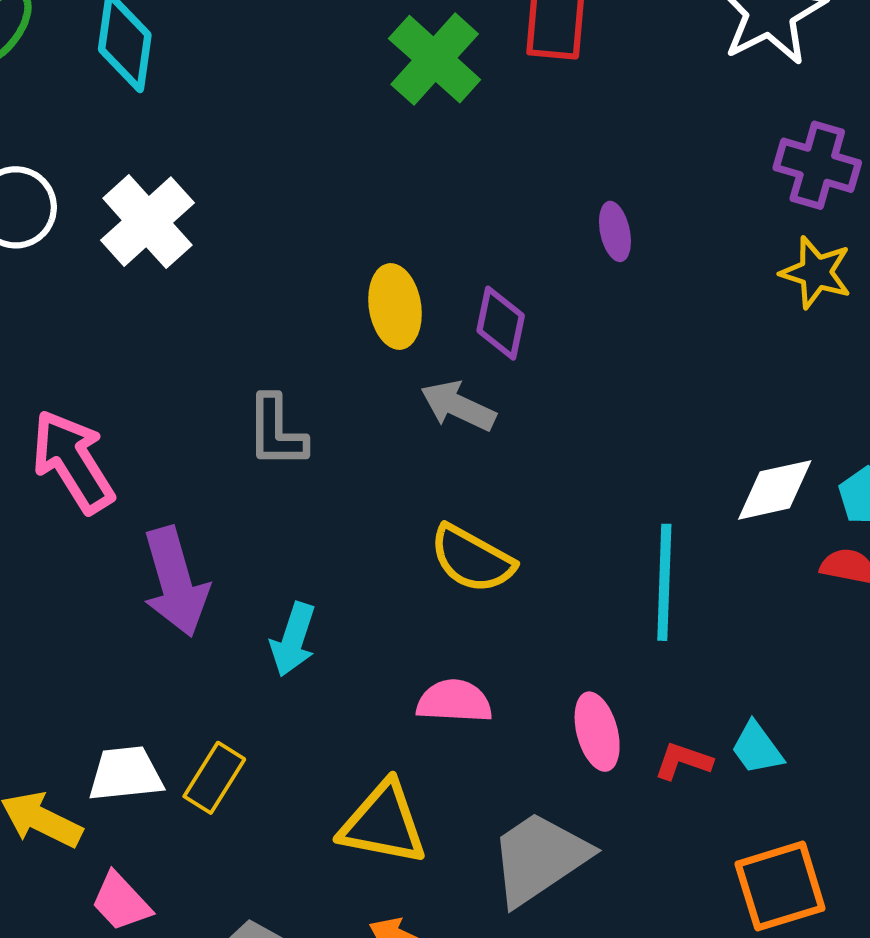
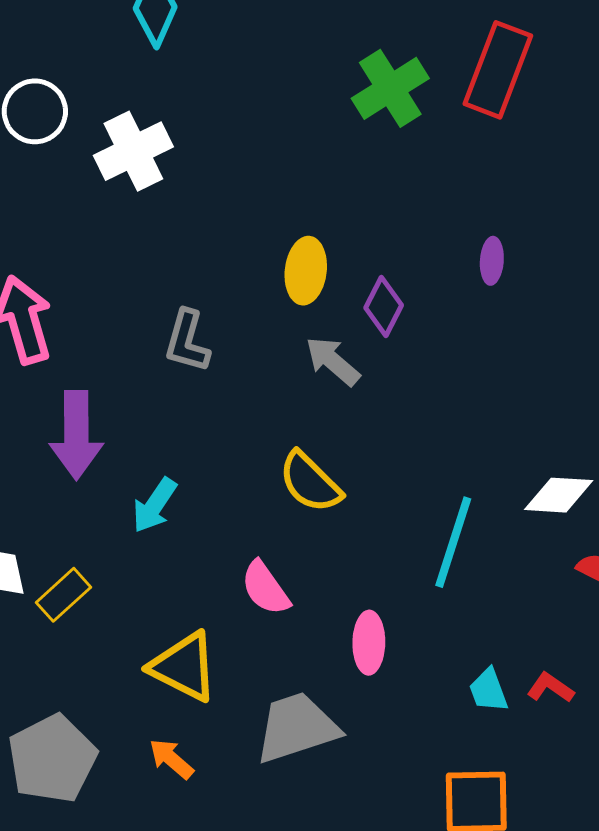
pink semicircle: (454, 701) -> (265, 588), turned -144
red L-shape: (683, 761) -> (550, 688), moved

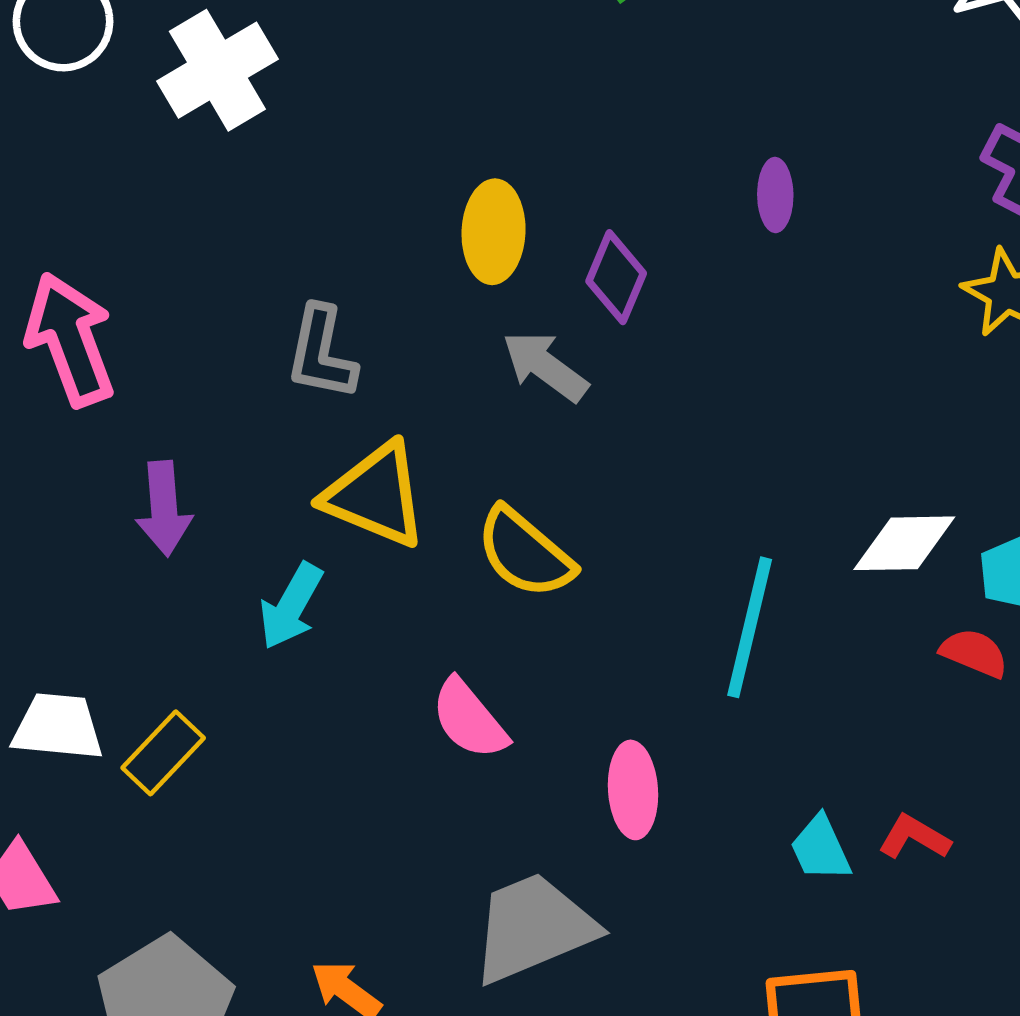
purple arrow: (76, 435) -> (164, 509), size x0.7
yellow triangle: (184, 667) -> (376, 495), moved

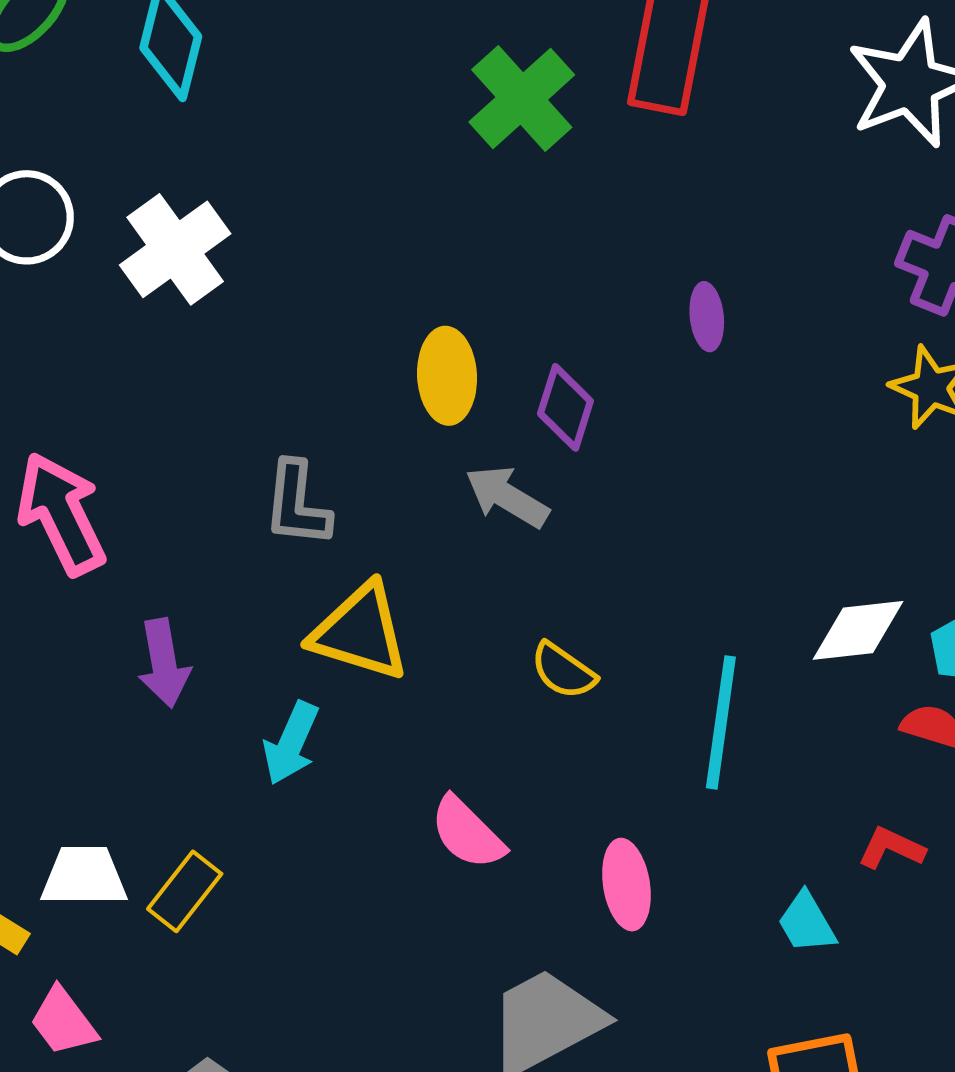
yellow semicircle: (525, 553) -> (563, 671), moved, size x0.7
red L-shape: (914, 837) -> (891, 848), moved

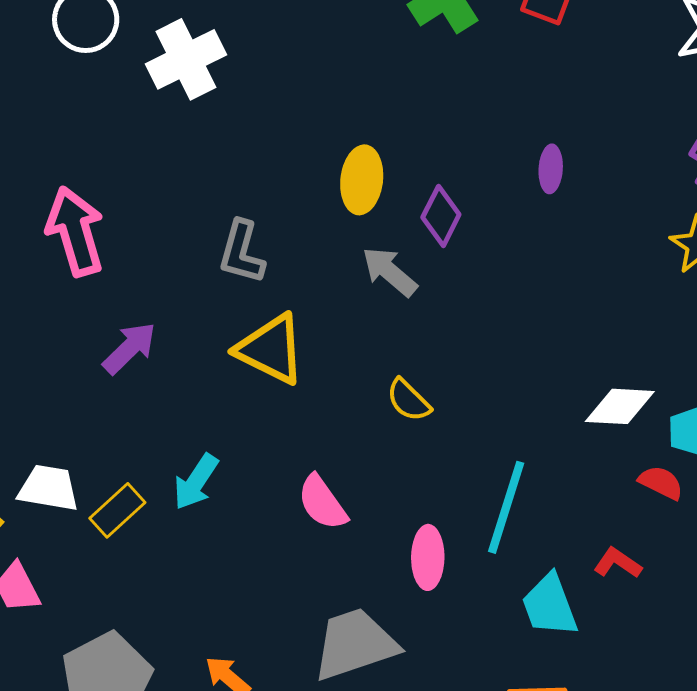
purple arrow: (164, 663) -> (130, 348), turned -134
cyan line: (721, 722) -> (506, 507), moved
cyan arrow: (291, 743) -> (196, 482), moved
cyan trapezoid: (807, 923) -> (550, 605), size x1.4

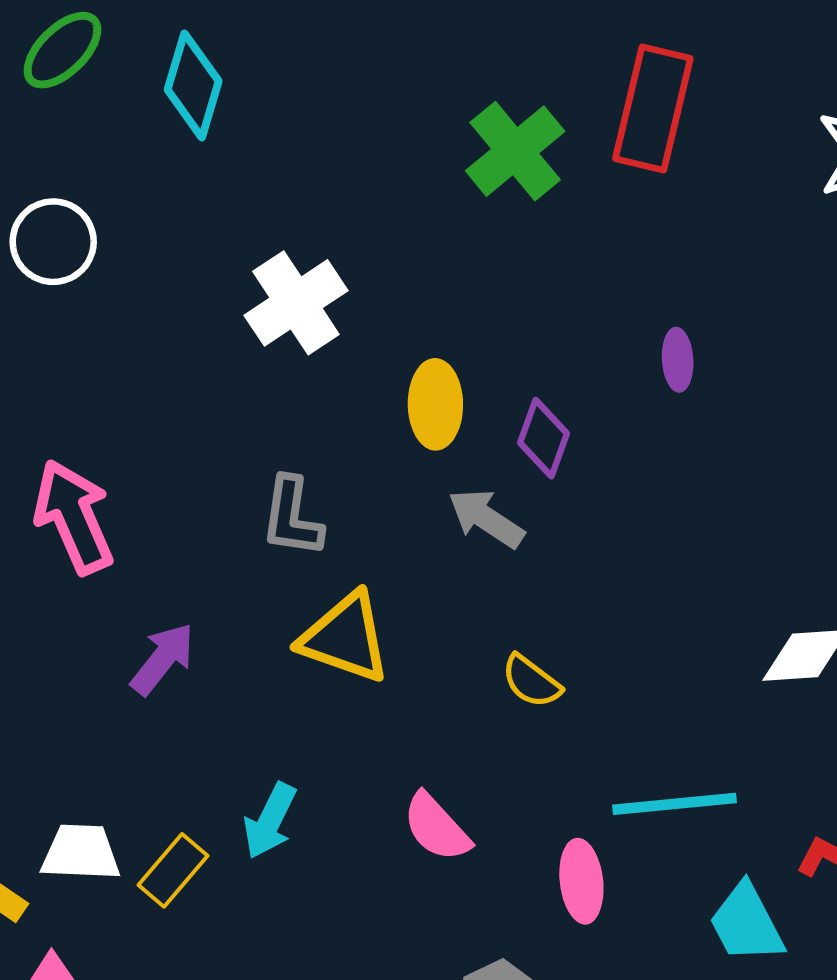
white cross: (186, 59) -> (296, 303), moved
cyan line: (506, 507) -> (675, 804), turned 74

